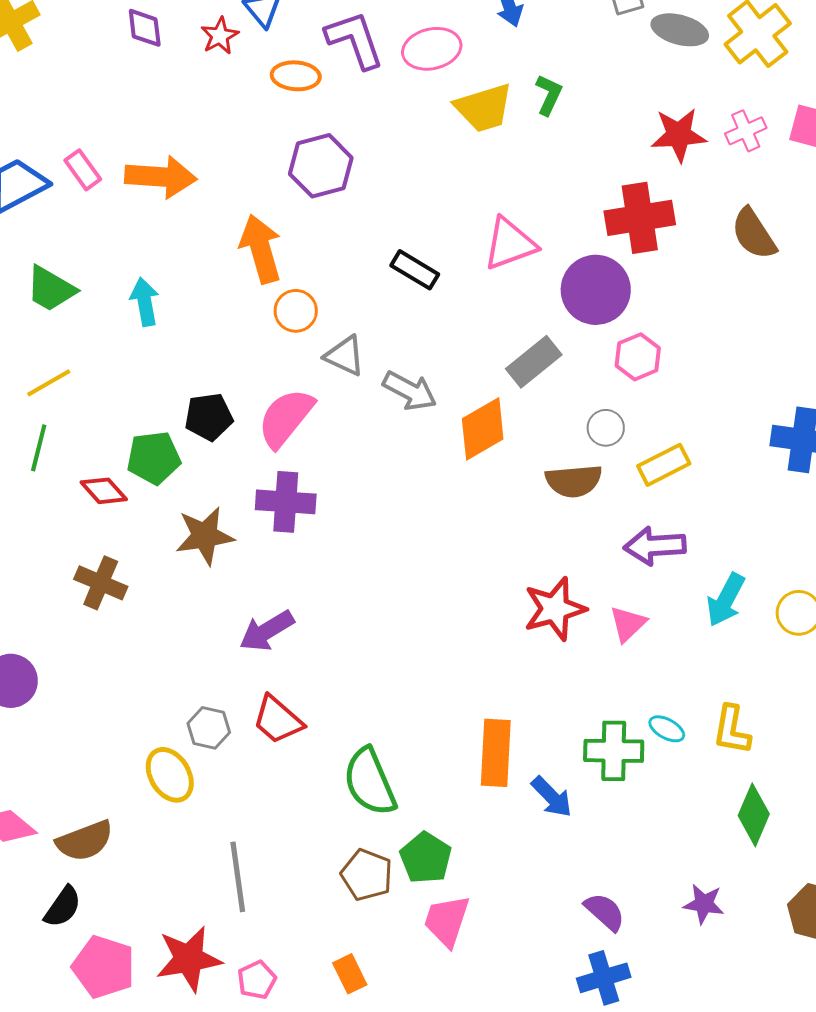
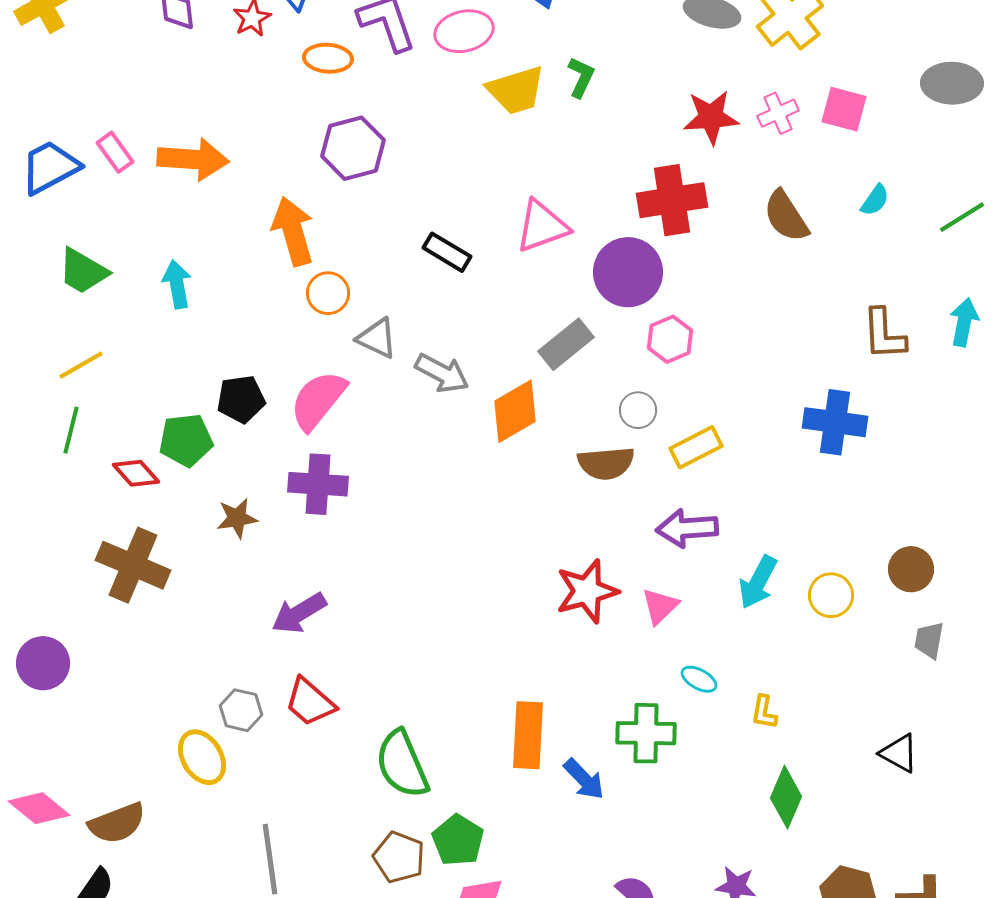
brown star: (205, 536) -> (237, 518), size x0.7
brown cross: (101, 583) -> (133, 565), size x1.4
cyan ellipse: (667, 729) -> (699, 679), moved
yellow L-shape: (732, 730) -> (764, 712), size x0.7

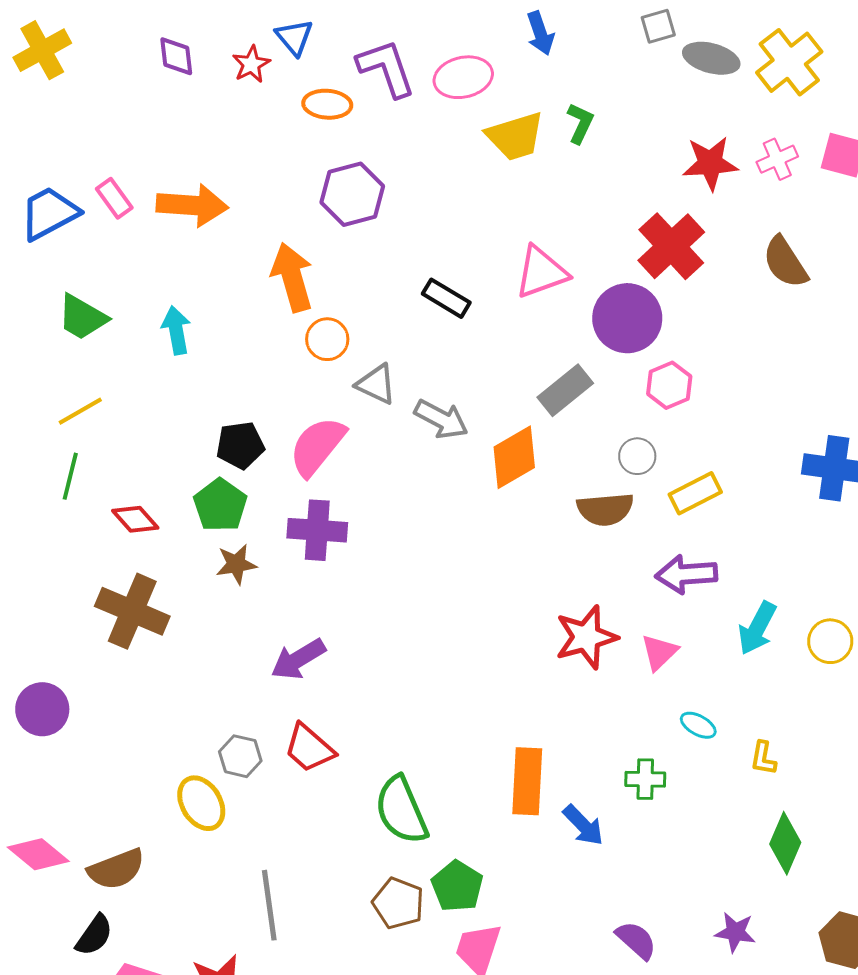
red cross: (672, 200) -> (671, 246), turned -34
green pentagon: (186, 440) -> (220, 505), moved, turned -30
green cross: (646, 733) -> (645, 779), size x0.7

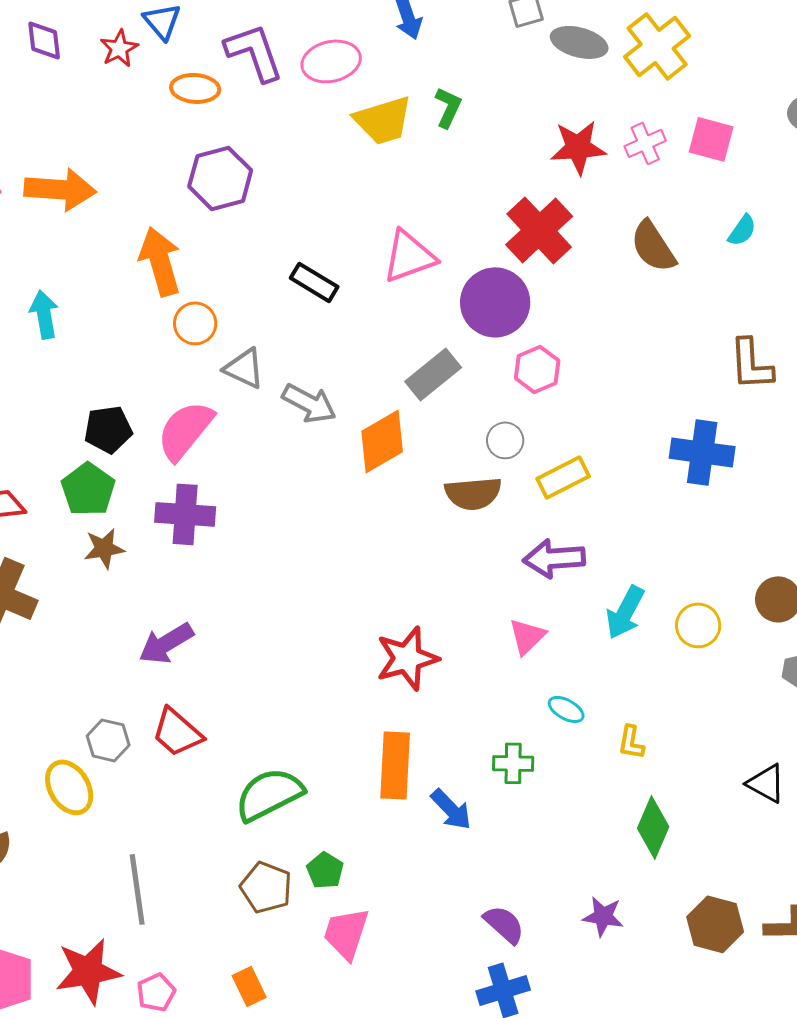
red star: (586, 637) -> (407, 658), moved
green semicircle: (401, 810) -> (269, 794), turned 86
green pentagon: (457, 886) -> (325, 870), size x0.7

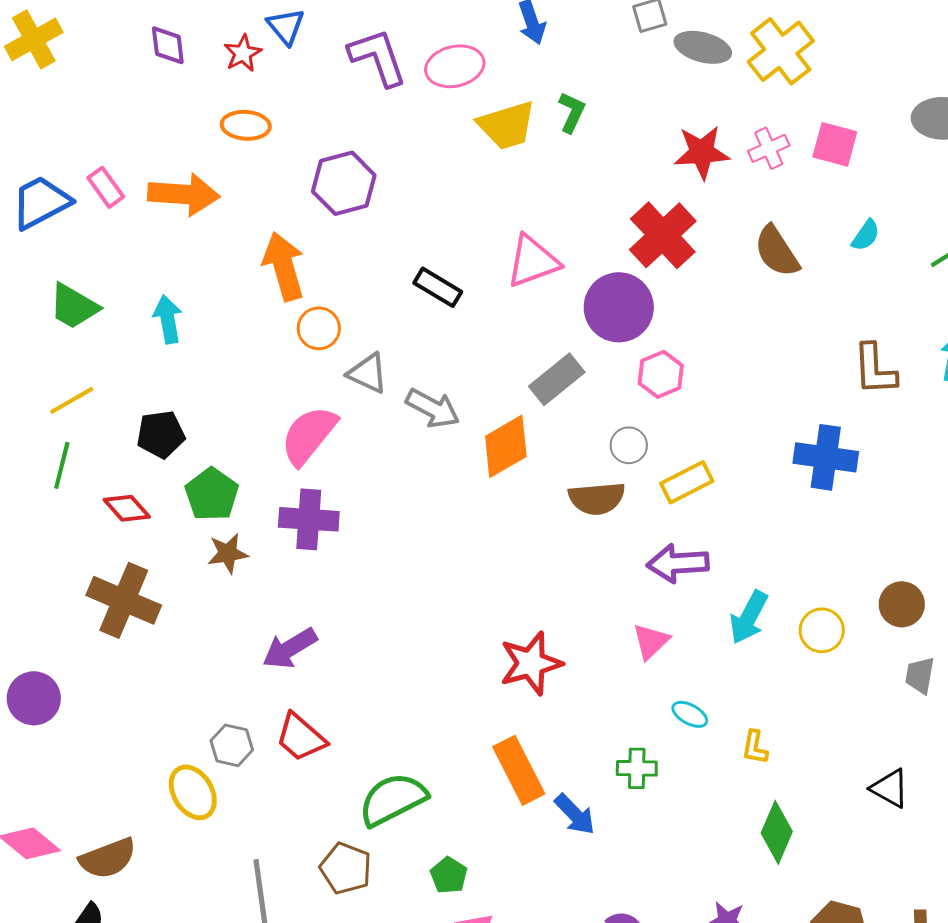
orange ellipse: (195, 88) -> (246, 125), moved
black pentagon: (108, 429) -> (161, 434), moved
orange rectangle: (395, 765) -> (519, 770), turned -30
brown pentagon: (266, 887) -> (346, 868), moved

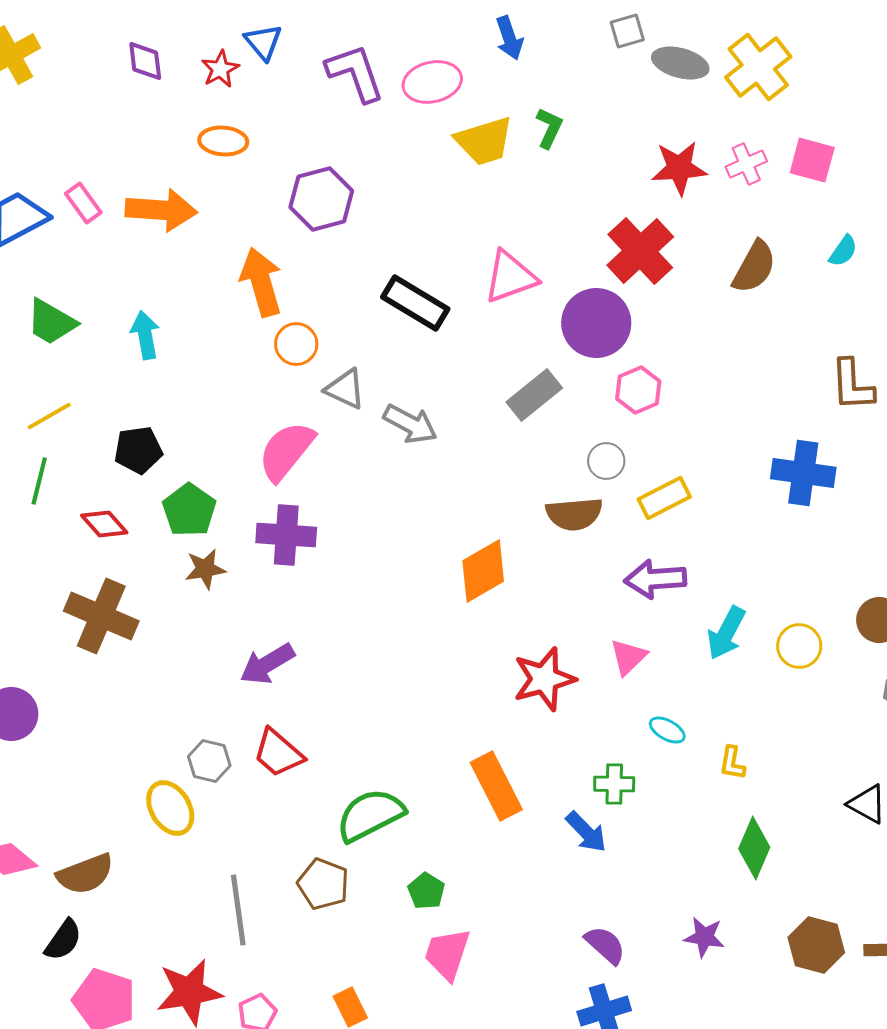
brown semicircle: (777, 251) -> (754, 267), turned -118
black rectangle: (438, 287) -> (415, 303), size x1.4
orange diamond: (506, 446) -> (483, 571), moved
red star: (531, 663) -> (544, 679), moved
blue arrow: (575, 814) -> (586, 832), moved

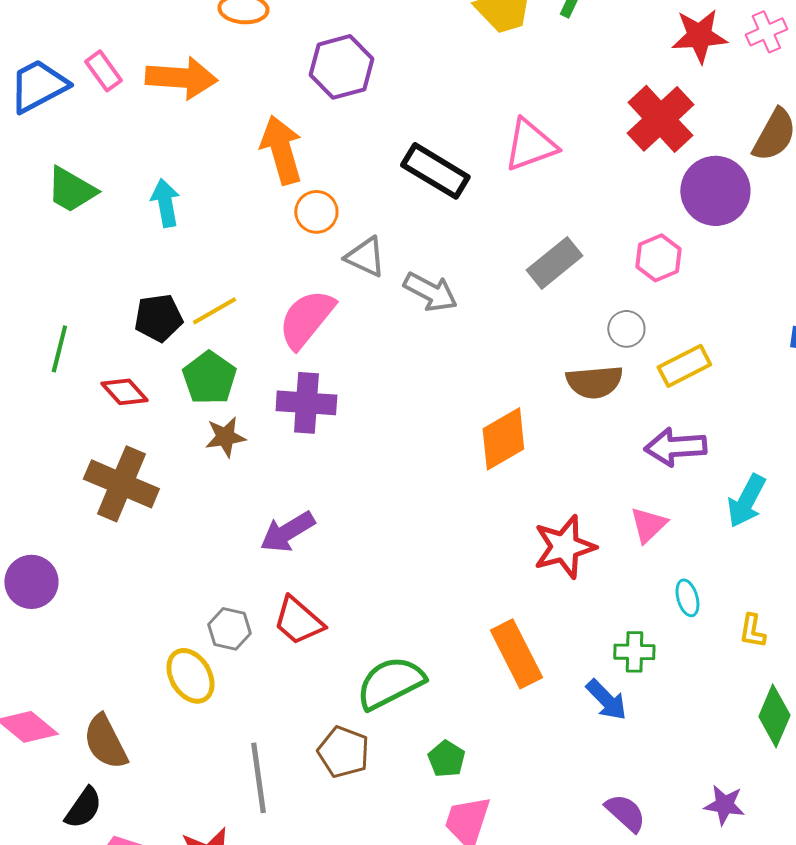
purple circle: (596, 323) -> (715, 191), moved
yellow line: (49, 416) -> (214, 311), moved
cyan ellipse: (667, 730) -> (687, 598), turned 45
brown semicircle: (85, 874) -> (105, 742), turned 84

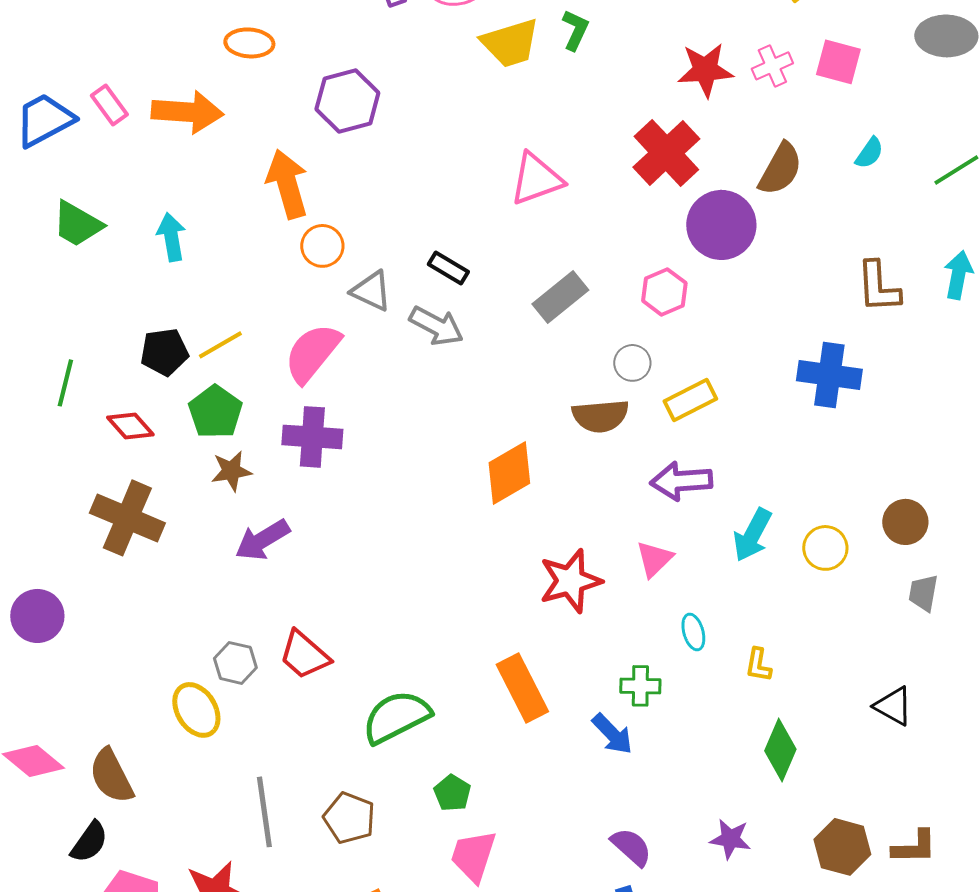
black rectangle: (435, 171) -> (448, 268), moved, size x0.6
purple arrow: (287, 532) -> (262, 540), moved
brown pentagon: (343, 752) -> (349, 818), moved

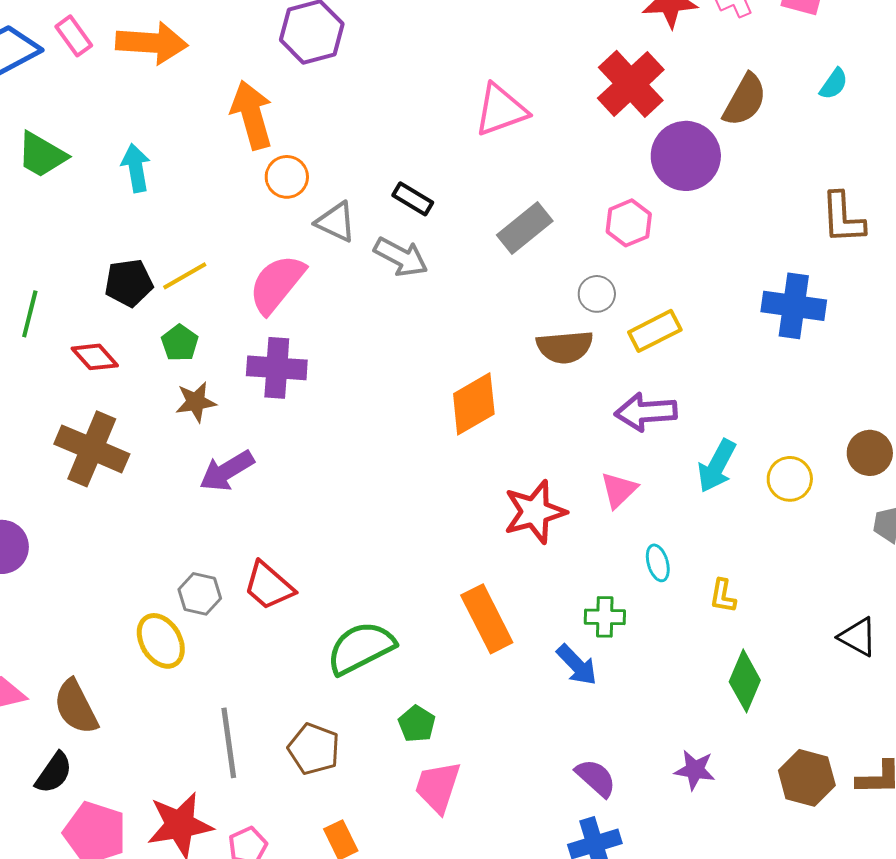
green pentagon: (215, 412) -> (180, 343), size x0.7

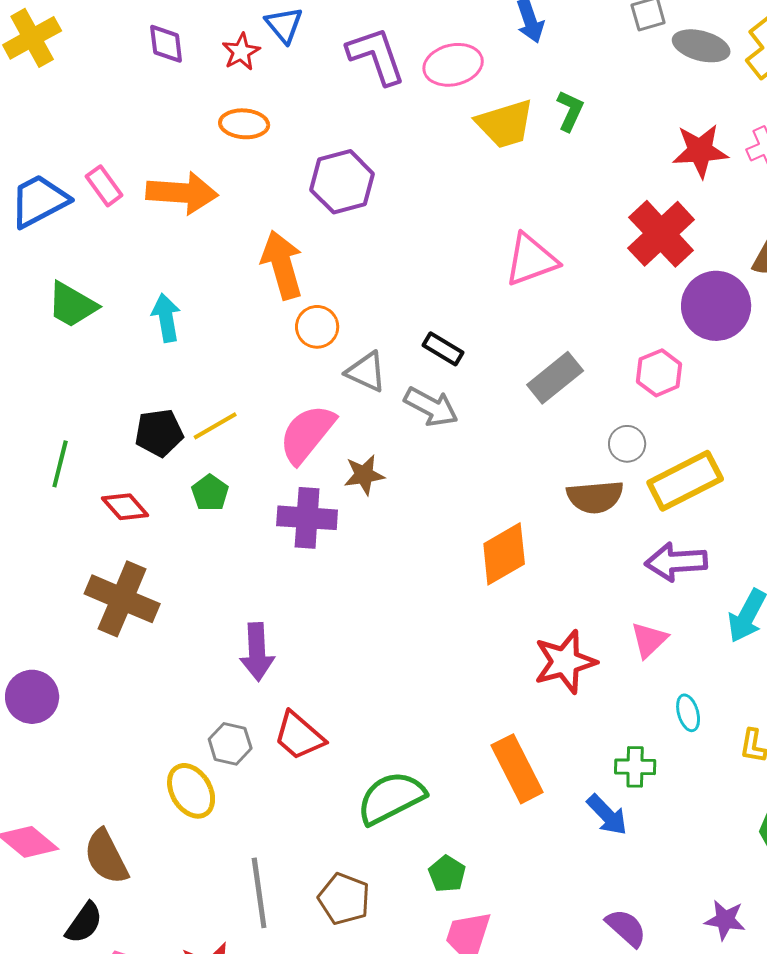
yellow rectangle: (655, 331) -> (685, 481), size x1.4
brown star: (196, 402) -> (364, 475), moved
purple arrow: (227, 471) -> (257, 652), moved, turned -62

